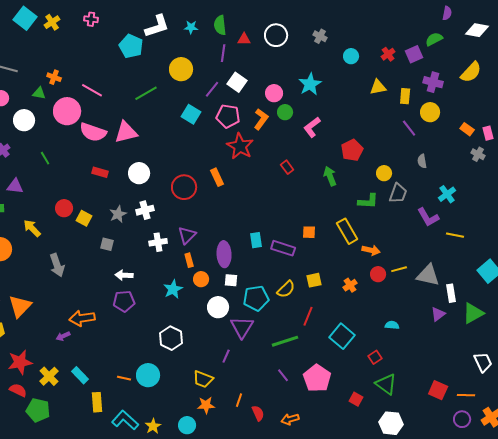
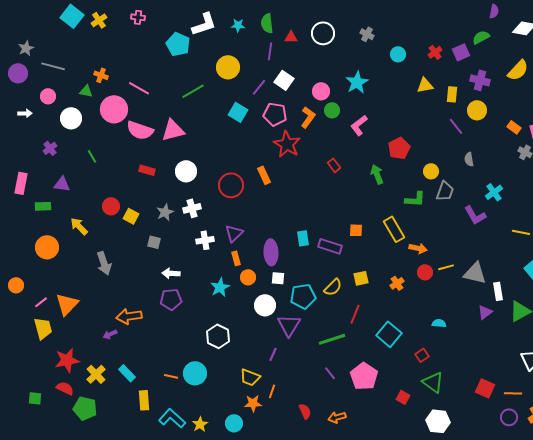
yellow line: (455, 235) -> (521, 232), moved
orange line: (239, 400) -> (272, 391), moved

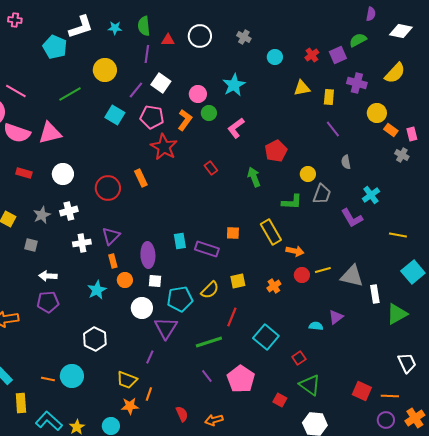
yellow circle: (477, 110) -> (377, 113), moved
purple triangle: (485, 312) -> (336, 317), moved

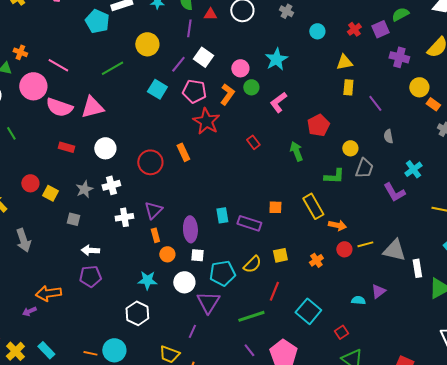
yellow rectangle: (329, 97) -> (348, 87), moved
cyan star: (97, 290) -> (147, 280), moved, turned 30

